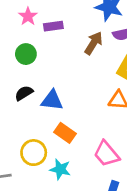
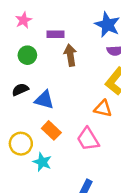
pink star: (28, 16) -> (24, 20), moved
brown arrow: (94, 43) -> (70, 55), moved, turned -50
pink trapezoid: (106, 154) -> (88, 139), moved

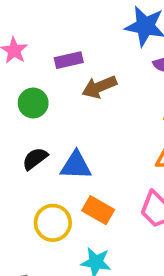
brown arrow: (70, 55) -> (99, 87), turned -90
yellow circle: (21, 144) -> (53, 223), moved

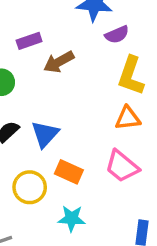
blue triangle: (76, 165) -> (45, 134), turned -44

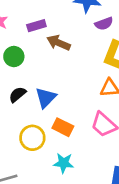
brown arrow: (59, 62) -> (59, 43), turned 50

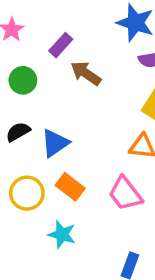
purple rectangle: (36, 26) -> (61, 45), turned -42

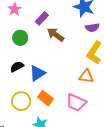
pink trapezoid: (125, 194) -> (76, 103), turned -30

